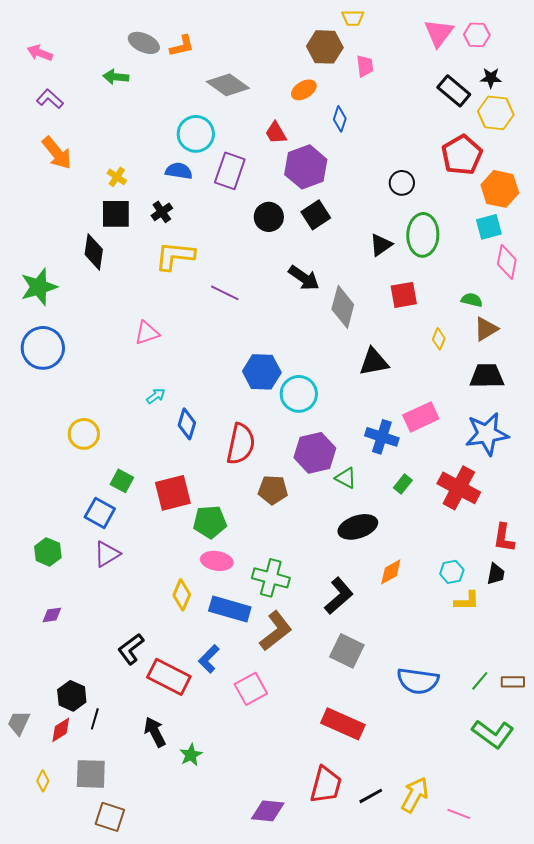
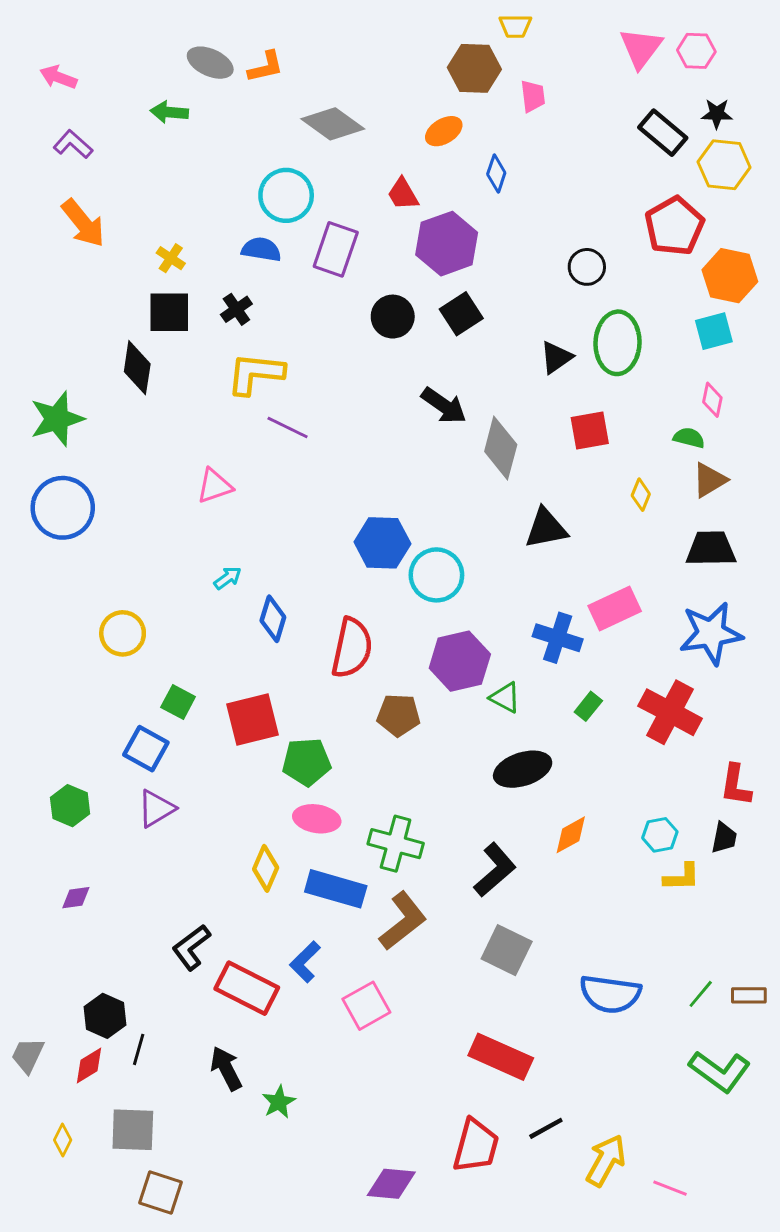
pink diamond: (507, 262) -> (712, 400), moved, size x0.7
purple line: (225, 293) -> (288, 428), moved
black line: (371, 796) -> (546, 1128), moved

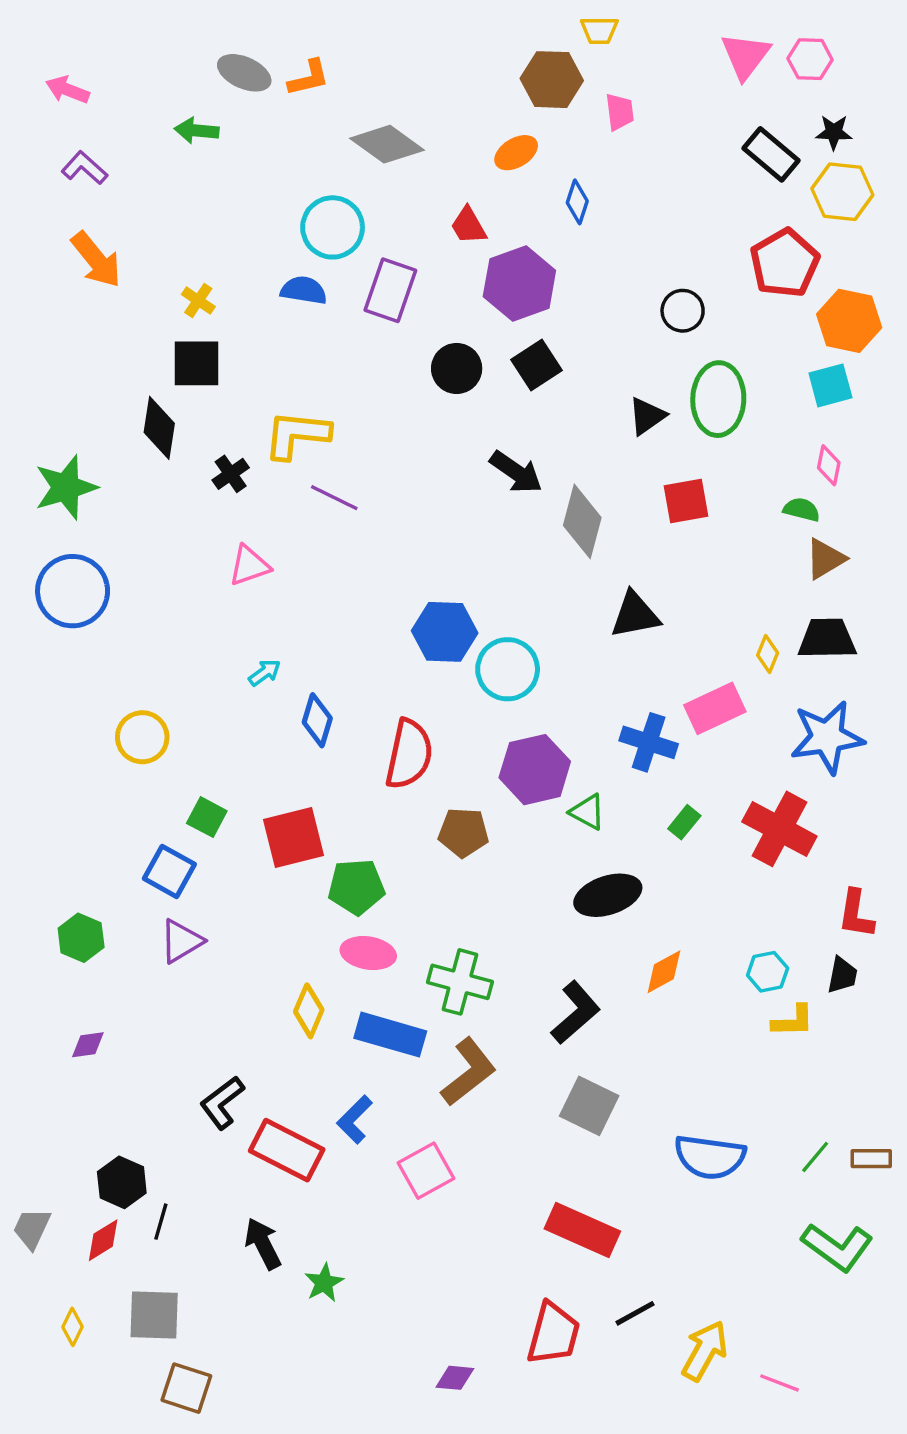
black cross: (236, 309) -> (231, 474), moved
yellow diamond: (641, 495) -> (768, 654), moved
purple diamond: (391, 1184) -> (455, 1378), size x0.7

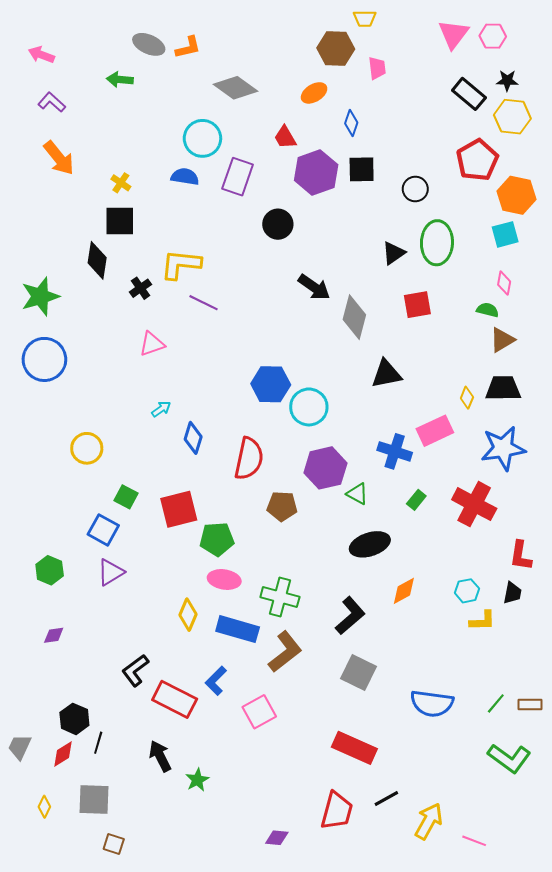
black square: (536, 365) -> (362, 169), moved, turned 32
brown square: (186, 1388) -> (114, 844), size x0.7

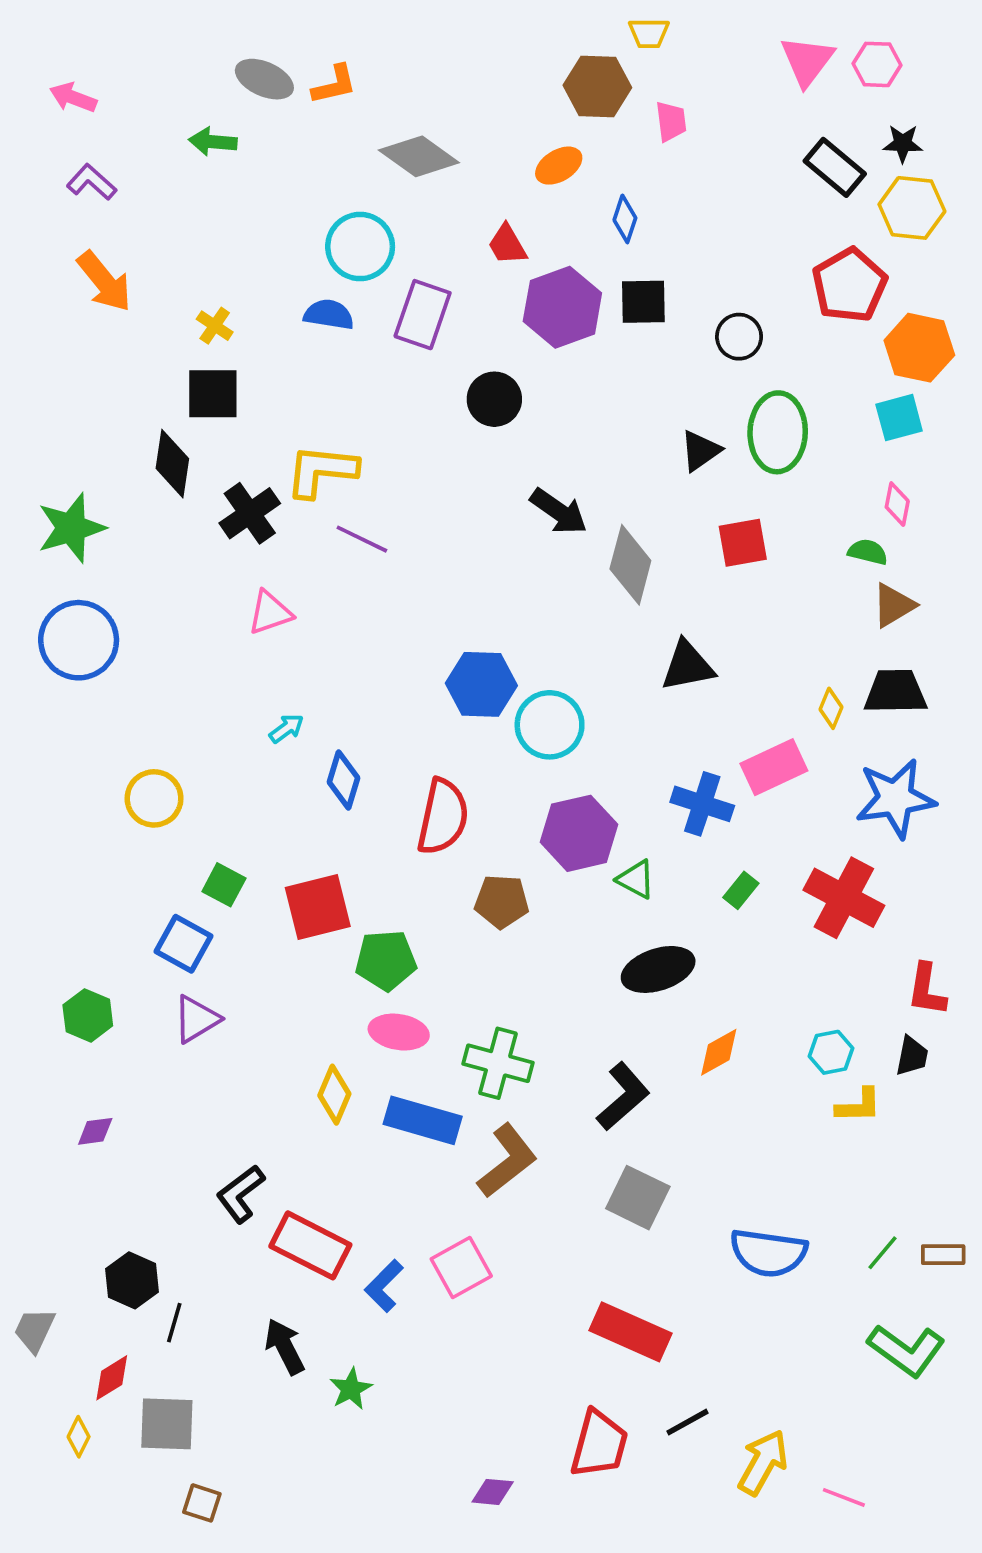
black cross: (140, 288) -> (250, 513), size x1.5
blue L-shape: (216, 681) -> (384, 1286), moved
red diamond: (63, 754) -> (112, 1378), moved

